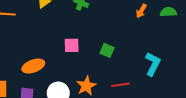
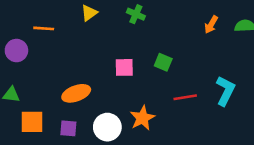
green square: (107, 50) -> (163, 62), moved
red line: (121, 85) -> (185, 97), moved

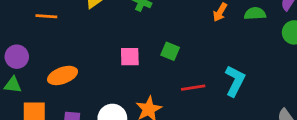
purple circle: (16, 51) -> (17, 57), moved
orange ellipse: (76, 93) -> (63, 75), moved

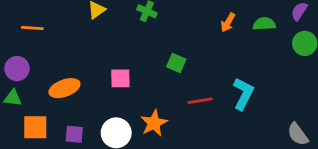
orange line: (46, 16) -> (32, 28), moved
pink square: (130, 57) -> (120, 78), moved

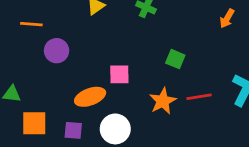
purple circle: (17, 69) -> (57, 51), moved
orange ellipse: (64, 88) -> (90, 97), moved
orange star: (154, 123) -> (163, 101), moved

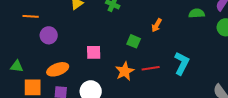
orange arrow: (227, 19) -> (157, 25), moved
orange ellipse: (90, 97) -> (58, 69), moved

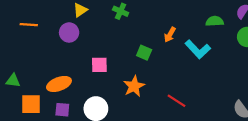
purple circle: (49, 35) -> (69, 32), moved
cyan L-shape: (182, 63) -> (198, 49), moved, turned 110
red line: (151, 68) -> (177, 101), moved, turned 42

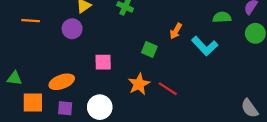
red line: (177, 101) -> (168, 89), moved

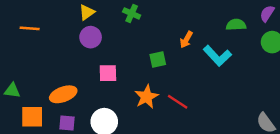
purple circle: (72, 29) -> (91, 37), moved
green square: (149, 49) -> (158, 59), turned -35

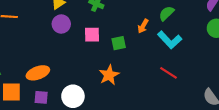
green semicircle: (236, 25) -> (166, 13), moved, turned -42
pink square: (108, 73) -> (92, 35), moved
red line: (178, 102) -> (169, 73), moved

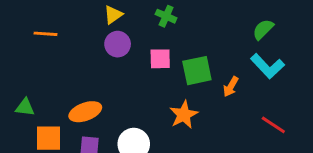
orange arrow: (143, 26) -> (231, 87), moved
green square: (119, 43) -> (197, 71), size x1.5
red line: (169, 73) -> (273, 125), moved

